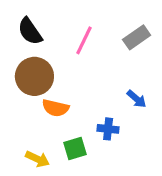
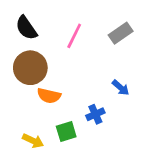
blue cross: (108, 129) -> (95, 114), turned -30

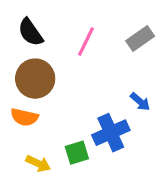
orange semicircle: (49, 96) -> (24, 117), moved
blue cross: (95, 114) -> (111, 133), size x1.6

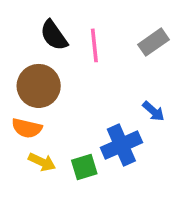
black semicircle: (31, 32) -> (54, 35), moved
pink line: (86, 42) -> (94, 45), turned -32
yellow arrow: (38, 163) -> (42, 162), moved

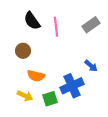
brown circle: (39, 86) -> (23, 51), size x0.6
orange semicircle: (27, 128) -> (36, 76), moved

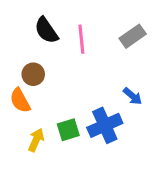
orange semicircle: (36, 76) -> (20, 101), moved, turned 48
yellow arrow: (25, 96) -> (36, 140), turned -91
green square: (50, 99) -> (68, 130), moved

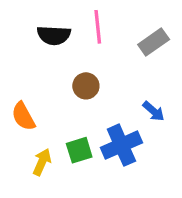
black semicircle: (46, 30) -> (54, 35), turned -52
pink line: (81, 39) -> (98, 27), moved
brown circle: (33, 74) -> (86, 86), moved

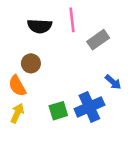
gray rectangle: (154, 42) -> (98, 40), moved
brown circle: (86, 86) -> (31, 63), moved
yellow arrow: (42, 162) -> (17, 113), moved

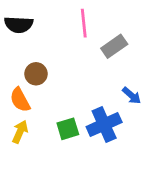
black semicircle: (40, 26) -> (19, 25), moved

